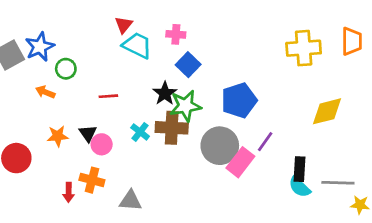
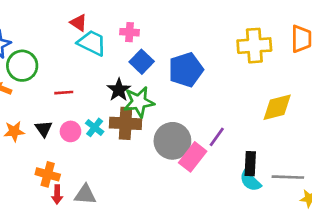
red triangle: (124, 25) -> (79, 23), turned -36
green circle: (66, 69) -> (22, 66), size x1.5
blue pentagon: (239, 100) -> (186, 70), moved
pink circle: (102, 144) -> (70, 131), moved
red arrow: (69, 192) -> (57, 195), moved

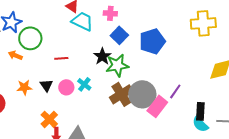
brown cross: (125, 123) -> (121, 94), moved, turned -35
orange cross: (48, 174) -> (49, 119), turned 30

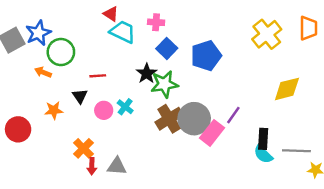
yellow cross: (203, 23) -> (267, 34), turned -35
black triangle: (46, 85) -> (80, 96), moved

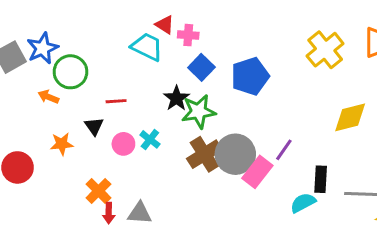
red triangle: (111, 14) -> (165, 25), moved
cyan semicircle: (263, 154) -> (303, 203), moved, turned 108

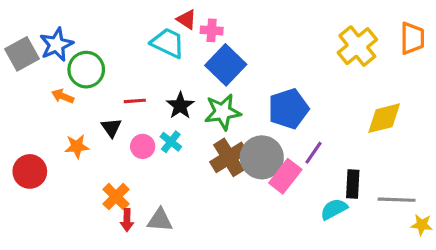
blue square: (201, 67) -> (226, 65), size x1.4
blue pentagon: (250, 76) -> (288, 109), moved
black star: (176, 98) -> (180, 106), moved

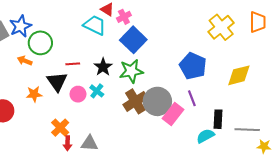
pink cross: (212, 30) -> (124, 17), turned -32
blue pentagon: (288, 109) -> (193, 66), moved, turned -30
black triangle: (111, 128) -> (57, 82), size x1.5
purple line: (314, 153) -> (192, 98), turned -56

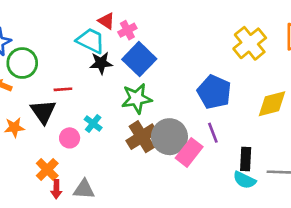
black star: (103, 67) -> (101, 63), moved, turned 30
pink circle: (78, 94) -> (70, 138), moved
cyan semicircle: (205, 136) -> (244, 180), moved, turned -126

